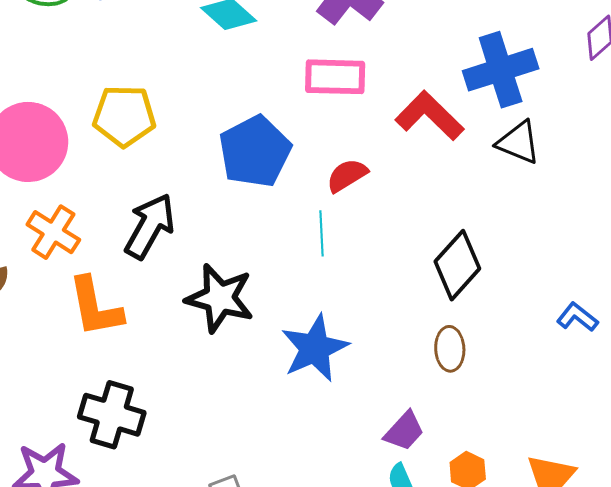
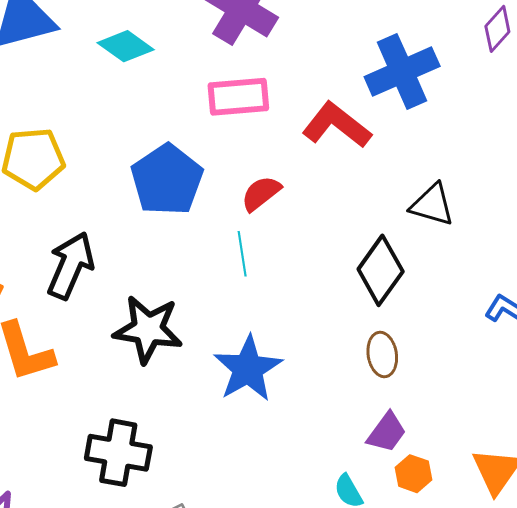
black triangle: (518, 143) -> (432, 205), moved
black cross: (112, 415) -> (118, 453), moved
purple trapezoid: (404, 431) -> (387, 432), moved

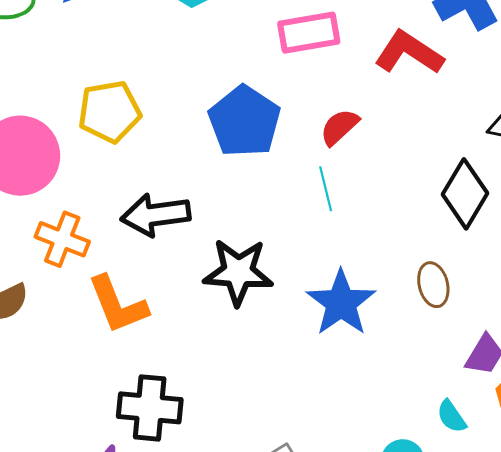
black arrow: (70, 265) -> (156, 215), turned -116
brown ellipse: (382, 354) -> (433, 285), moved
black cross: (118, 453) -> (150, 408), moved

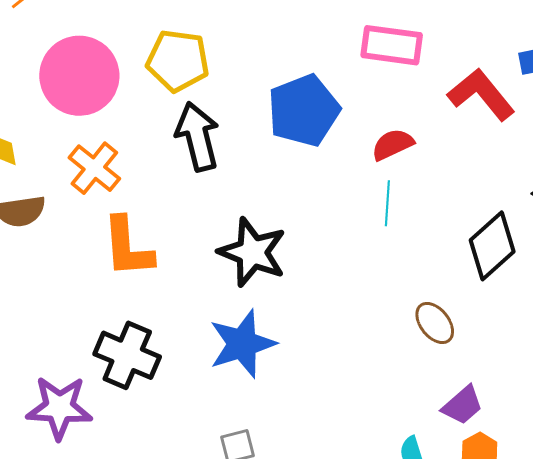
cyan line: (326, 189) -> (387, 203), moved
black arrow: (156, 215) -> (197, 137), moved, turned 66
brown ellipse: (433, 285) -> (435, 323), turned -42
blue star: (341, 303) -> (242, 344), moved

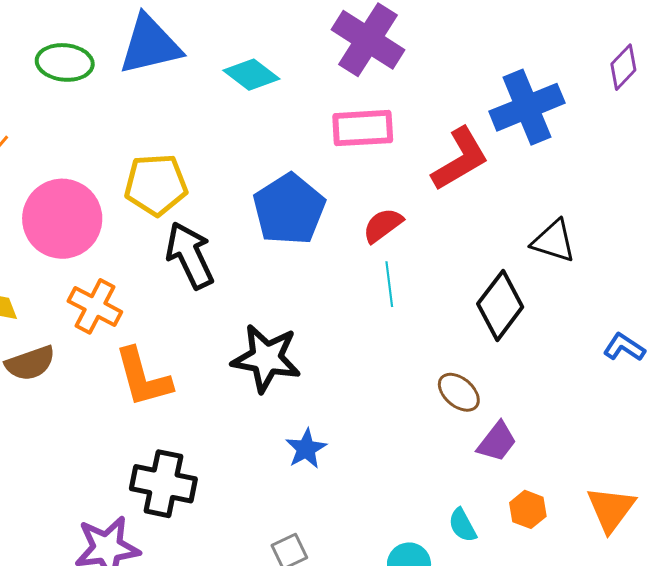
red L-shape: (481, 94) -> (460, 159), turned 110
blue star: (242, 344) -> (306, 449), moved, size x0.6
purple trapezoid: (462, 405) -> (497, 442), moved

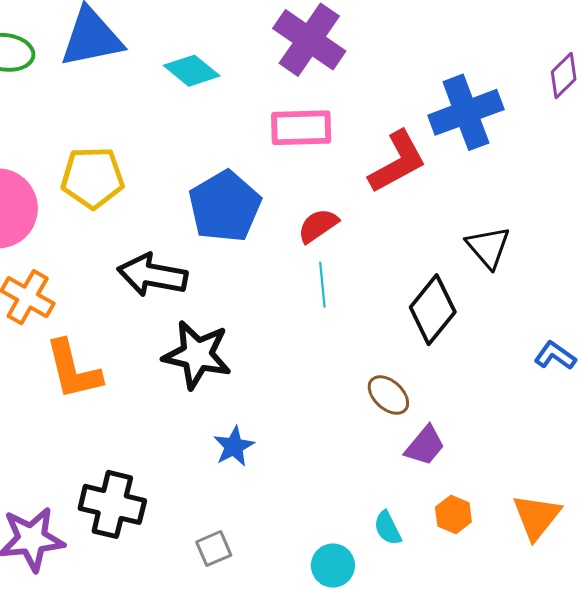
black triangle: (554, 241) -> (488, 247), turned 30
black arrow: (190, 255) -> (152, 275), moved, turned -56
black cross: (163, 484) -> (112, 504), moved

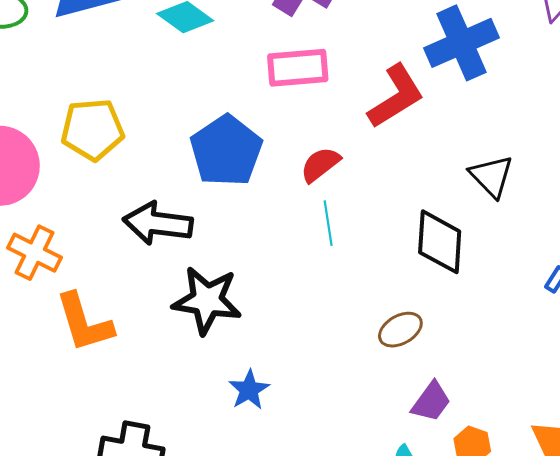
black diamond: (433, 310) -> (440, 242), turned -32
brown ellipse: (388, 395) -> (400, 330), turned -69
purple trapezoid: (425, 446) -> (431, 402), moved

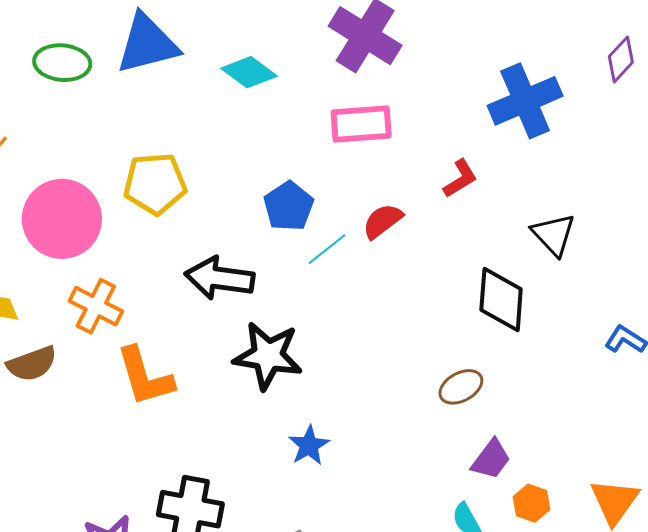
red L-shape: (396, 96) -> (460, 179), moved, size x0.6
blue pentagon: (226, 151) -> (289, 206), size x0.7
cyan line: (328, 223) -> (327, 249), moved, turned 60

